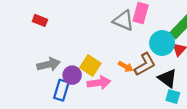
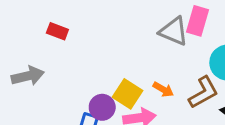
gray arrow: (49, 64) -> (28, 76), moved
orange arrow: (126, 67) -> (163, 89), moved

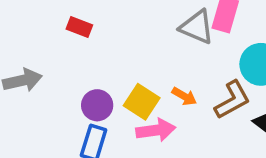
red rectangle: (57, 31) -> (79, 27), moved
purple circle: (102, 107) -> (97, 105), moved

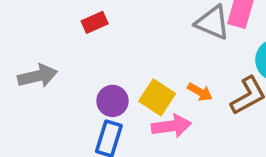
red rectangle: (79, 27) -> (95, 22), turned -45

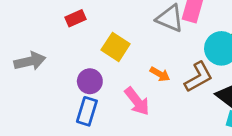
yellow square: (157, 97) -> (116, 47), moved
pink arrow: (171, 126) -> (137, 101), turned 60

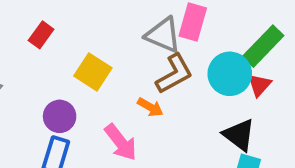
red rectangle: (76, 18) -> (41, 35), turned -30
brown L-shape: (198, 77) -> (174, 74), moved

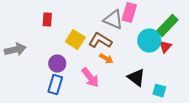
red rectangle: (41, 35) -> (47, 20), turned -32
brown L-shape: (174, 74) -> (100, 41), moved, turned -120
black triangle: (239, 135) -> (136, 78), moved

